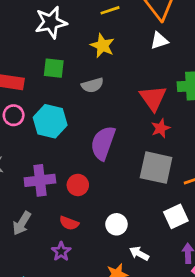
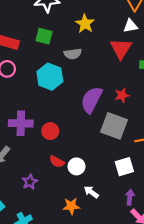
red triangle: (153, 98) -> (121, 49), moved
cyan hexagon: (50, 121) -> (50, 77), moved
purple semicircle: (103, 143) -> (92, 100), moved
red semicircle: (69, 223) -> (57, 162), moved

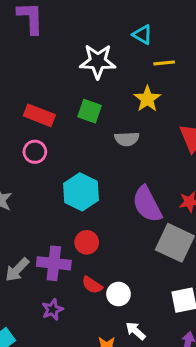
cyan hexagon: (50, 77) -> (81, 192), moved
purple semicircle: (92, 100) -> (147, 204), turned -60
purple cross: (21, 123) -> (54, 263), moved

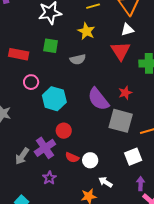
pink circle: (35, 152) -> (31, 82), moved
purple cross: (54, 263) -> (45, 148), turned -30

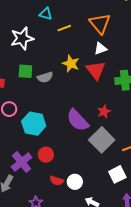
yellow star: (86, 31) -> (71, 64), moved
gray semicircle: (78, 59) -> (45, 77), moved
gray square: (121, 121) -> (102, 140), turned 35
purple cross: (45, 148) -> (22, 162), moved

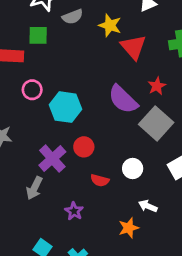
red triangle: (96, 70) -> (133, 47), moved
green square: (25, 71) -> (38, 35), moved
gray semicircle: (45, 77) -> (73, 17), moved
white circle: (75, 182) -> (133, 168), moved

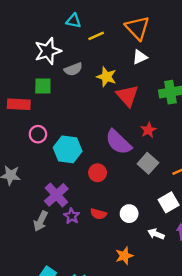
gray square: (156, 123) -> (148, 163), size x0.7
red circle: (84, 147) -> (98, 173), moved
white circle: (133, 168) -> (129, 214), moved
white arrow: (148, 206) -> (156, 234), moved
purple star: (74, 211) -> (72, 216), moved

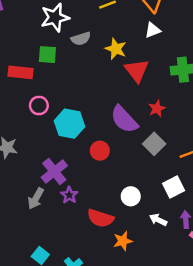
red semicircle: (98, 214) -> (100, 218), moved, size x1.5

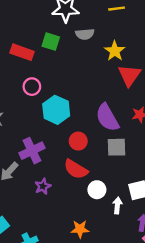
gray square: (154, 144) -> (117, 147), moved, turned 30
purple star: (69, 195) -> (43, 186), moved
red semicircle: (100, 218) -> (76, 169), moved
white arrow: (158, 220) -> (117, 205), moved, turned 56

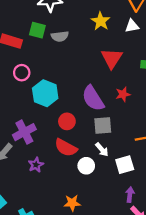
gray semicircle: (85, 34) -> (60, 36), moved
yellow star: (115, 51) -> (101, 21), moved
white arrow: (117, 205) -> (102, 150), moved, turned 136

